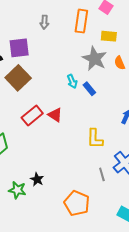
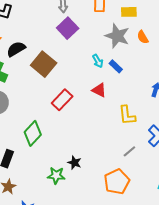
purple square: (19, 48) -> (68, 28), moved, turned -30
red triangle: (55, 115) -> (99, 90), moved
gray line: (102, 174) -> (129, 151), moved, turned 72
orange pentagon: (77, 203) -> (117, 182), turned 30

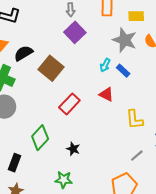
cyan arrow: (98, 61) -> (105, 65), turned 56
black star: (74, 163) -> (73, 149), moved

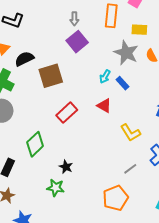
brown square: (51, 68) -> (51, 76), turned 30
yellow L-shape: (134, 119) -> (130, 133), turned -30
black star: (73, 149) -> (66, 167), moved

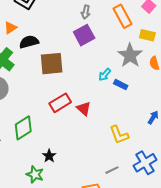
orange rectangle: (111, 16) -> (122, 16), turned -45
blue rectangle: (123, 83) -> (121, 85), turned -32
red triangle: (104, 106) -> (84, 109), moved

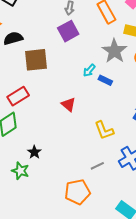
red rectangle: (60, 103) -> (18, 96), moved

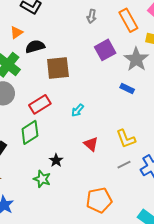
purple square: (68, 31) -> (105, 50), moved
cyan arrow: (89, 70) -> (78, 110), moved
red triangle: (69, 104) -> (91, 144), moved
gray line: (97, 166) -> (124, 165), moved

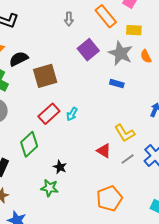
red rectangle: (40, 104) -> (49, 114), moved
red triangle: (91, 144) -> (104, 151), moved

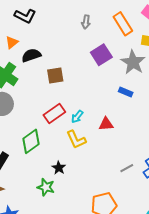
brown square: (45, 76) -> (55, 76), size x0.7
yellow L-shape: (125, 133) -> (76, 140), moved
red triangle: (104, 151) -> (106, 124), moved, turned -42

